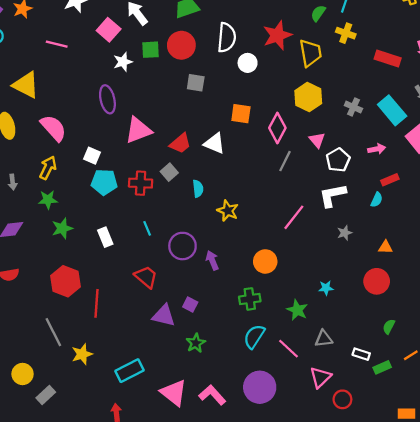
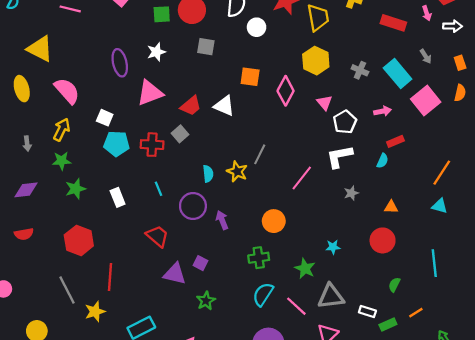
white star: (123, 62) -> (156, 52), moved
gray line: (285, 161) -> (260, 154), moved
cyan semicircle: (198, 189) -> (208, 174), moved
red line: (96, 303) -> (110, 277), moved
gray triangle: (324, 339) -> (331, 296), size x1.5

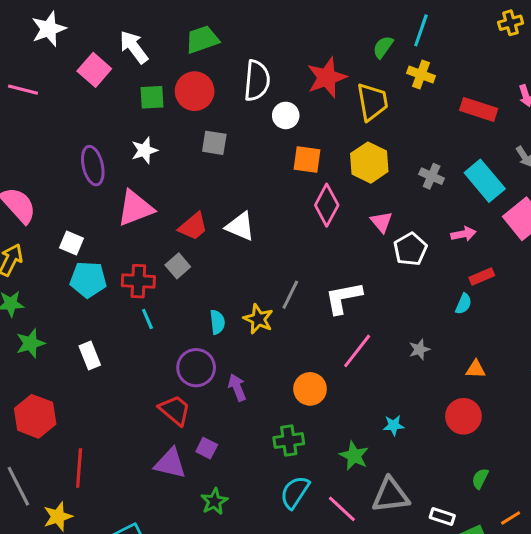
orange square: (250, 77) -> (307, 160), moved
white L-shape: (339, 156) -> (343, 298), moved
pink line: (302, 178) -> (357, 351), moved
cyan line: (159, 189) -> (147, 319), moved
red trapezoid: (157, 236) -> (175, 410), moved

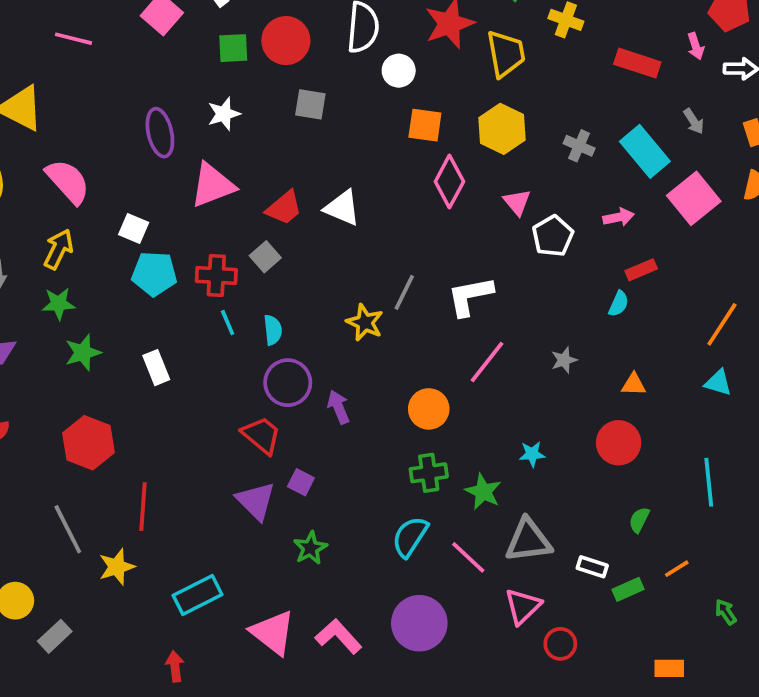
cyan semicircle: (217, 322) -> (273, 330), moved
green cross: (289, 441) -> (429, 473), moved
purple triangle: (170, 463) -> (256, 501), turned 32

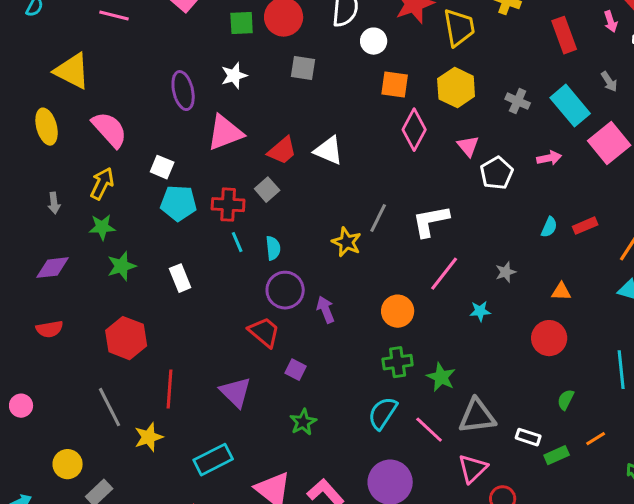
red rectangle: (637, 63) -> (564, 35), turned 52
red rectangle: (641, 270) -> (585, 226), moved
cyan star: (532, 454) -> (480, 311), moved
purple triangle: (256, 501) -> (236, 392), moved

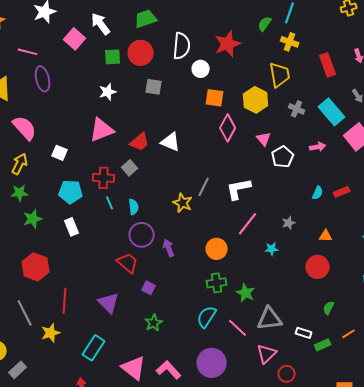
yellow trapezoid: (459, 28) -> (280, 75), moved
purple ellipse: (183, 91) -> (43, 79), moved
cyan pentagon: (179, 203) -> (71, 192), moved
cyan rectangle: (213, 460) -> (94, 348), turned -30

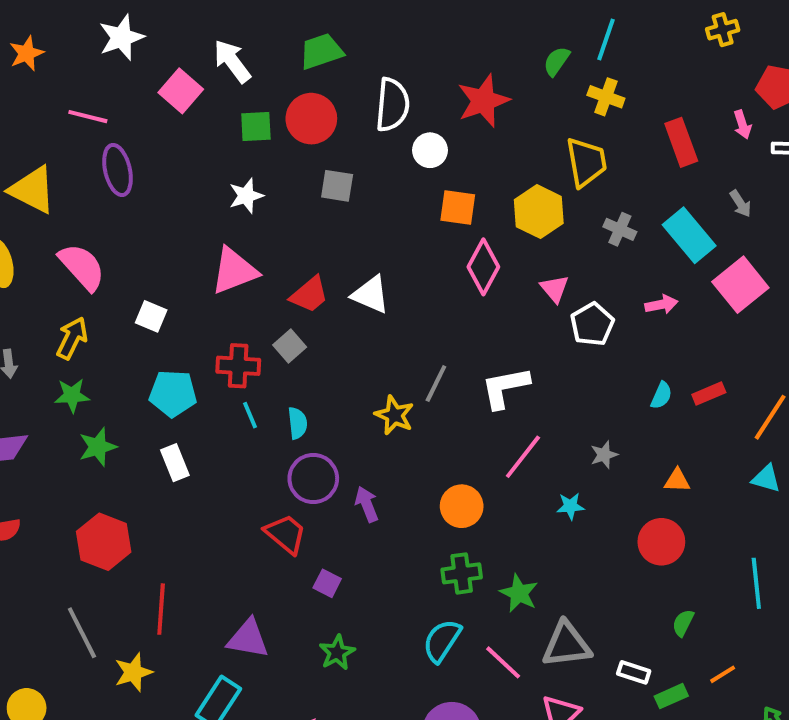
purple triangle: (109, 303) -> (248, 639), moved, turned -35

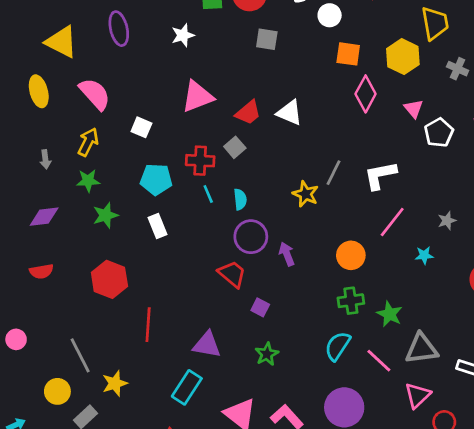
white star: (246, 196) -> (183, 35), moved
gray line: (82, 633) -> (80, 355), moved
yellow star: (133, 672) -> (115, 383), moved

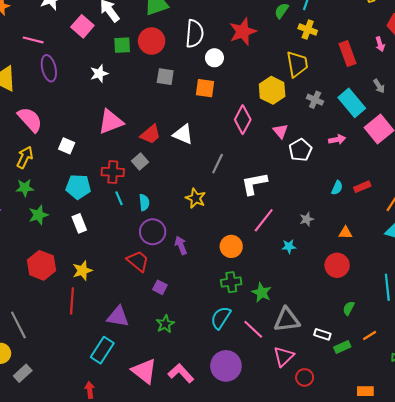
orange square: (348, 54) -> (205, 88), moved
gray line: (334, 173) -> (218, 164), moved
yellow star: (115, 383) -> (82, 271), moved

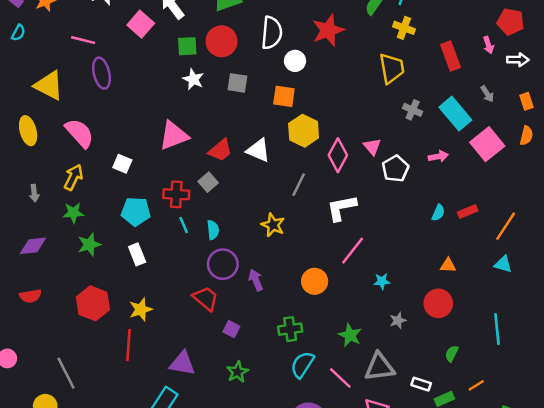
white star: (99, 74) -> (193, 79), moved, turned -30
yellow hexagon: (272, 90) -> (304, 131), moved
pink diamond: (243, 120) -> (338, 155), moved
gray star: (307, 219) -> (398, 320), moved
green cross: (231, 282) -> (290, 329), moved

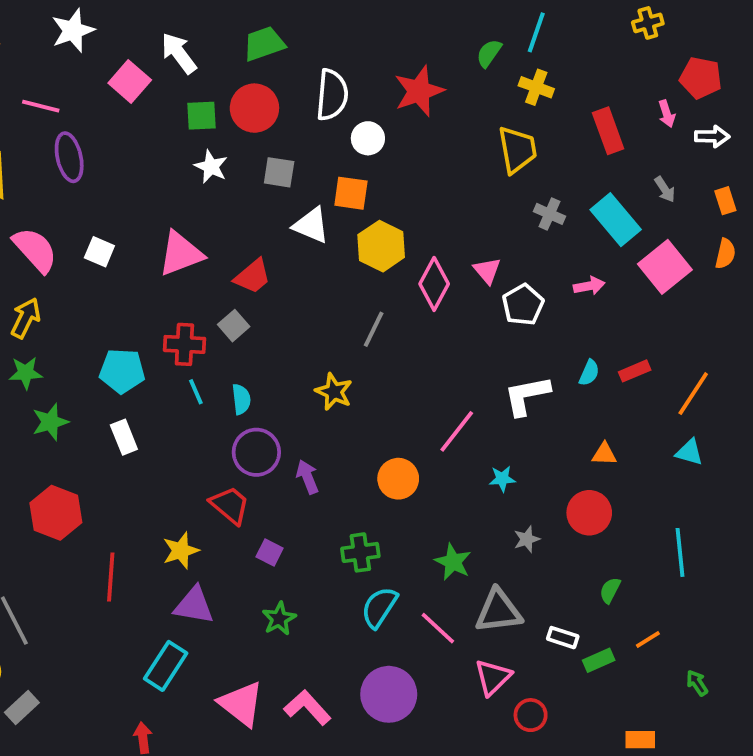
white triangle: (258, 150) -> (311, 225), moved
white square: (122, 164) -> (99, 252), moved
white L-shape: (342, 208) -> (527, 395), moved
yellow star: (141, 309) -> (181, 551), moved

